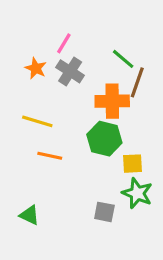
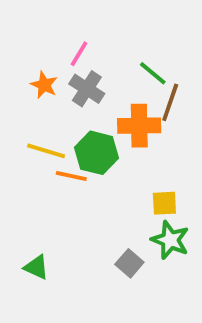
green hexagon: (104, 139) -> (97, 153), moved
orange line: (50, 156) -> (71, 176), moved
gray square: (104, 212) -> (129, 263), turned 30

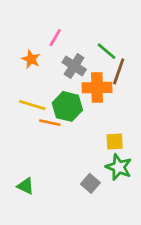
gray cross: (87, 89) -> (74, 66), moved

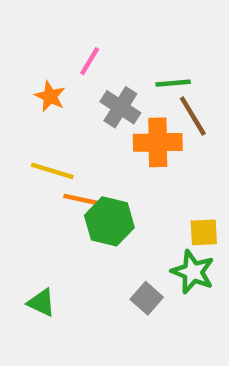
green line: (107, 51) -> (173, 83), turned -45
brown line: (119, 71) -> (193, 116), turned -50
green hexagon: (67, 106) -> (109, 221), moved
yellow square: (115, 142) -> (204, 232), moved

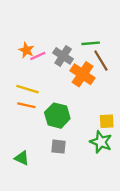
pink line: (90, 61) -> (38, 56), moved, turned 35
orange cross: (158, 142) -> (83, 74), turned 35
orange line: (81, 199) -> (26, 105), moved
gray square: (147, 298) -> (58, 147), moved, turned -35

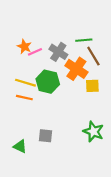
green hexagon: (57, 116) -> (48, 82), moved
yellow square: (107, 121) -> (92, 86), moved
gray square: (58, 147) -> (46, 136), moved

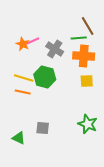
pink line: (35, 52) -> (33, 41), moved
brown line: (93, 56) -> (88, 26), moved
orange cross: (76, 69) -> (84, 56), moved, turned -30

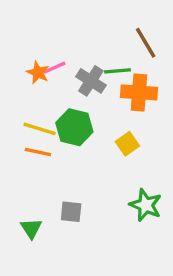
green line: (79, 38) -> (117, 71), moved
yellow square: (87, 81) -> (127, 144), moved, turned -32
green triangle: (19, 138) -> (31, 228), turned 32

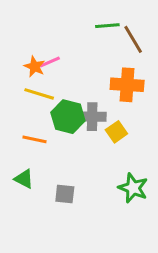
green line: (117, 71) -> (107, 26), moved
gray cross: (91, 81) -> (92, 117), moved, turned -32
yellow line: (40, 129) -> (39, 94), moved
green triangle: (31, 228) -> (24, 179), moved, turned -30

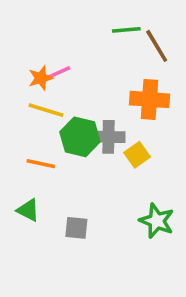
orange star: (35, 67) -> (41, 78), turned 30

